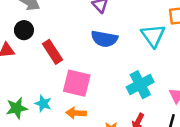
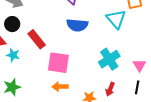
cyan star: (43, 104) -> (13, 55), moved

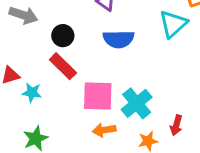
cyan triangle: (116, 19) -> (173, 24), turned 35
black circle: (12, 24) -> (63, 36), moved
cyan cross: (109, 59) -> (137, 103), moved

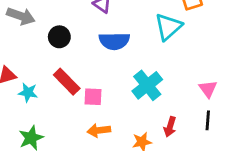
red rectangle: (63, 66) -> (67, 82), moved
pink square: (98, 96) -> (93, 97), size x0.6
cyan cross: (137, 103) -> (147, 85), moved

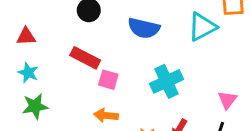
red rectangle: (67, 82) -> (85, 58), turned -32
cyan star: (28, 92) -> (28, 73), moved

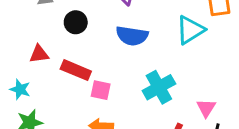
red triangle: (26, 36) -> (39, 54), moved
pink triangle: (227, 100) -> (206, 108), moved

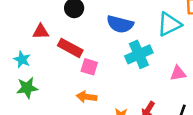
cyan cross: (159, 87) -> (139, 54), moved
pink triangle: (206, 108) -> (178, 73), moved, turned 42

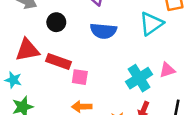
red triangle: (41, 32) -> (27, 50), size x1.5
cyan cross: (139, 54) -> (139, 78), moved

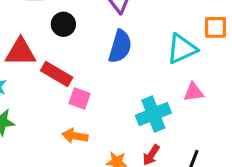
blue semicircle: (103, 31) -> (120, 46), turned -90
pink triangle: (167, 70) -> (194, 92), moved

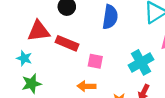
pink square: (80, 99) -> (95, 61), moved

